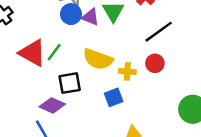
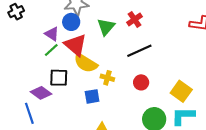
purple triangle: (90, 17) -> (52, 34), moved
red triangle: (32, 53) -> (75, 45), moved
red circle: (155, 63) -> (141, 82), moved

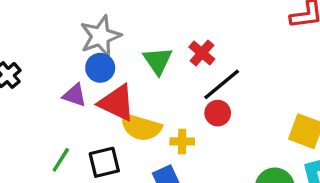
red cross: (135, 19) -> (202, 53), moved
green line: (51, 50) -> (61, 160), moved
red circle: (141, 82) -> (218, 113), moved

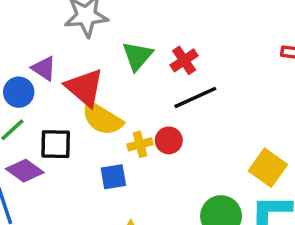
blue circle: (100, 68) -> (19, 92), moved
red circle: (218, 113) -> (169, 140), moved
yellow cross: (182, 141) -> (140, 144), turned -30

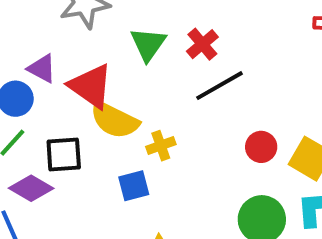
red circle: (169, 140) -> (261, 147), moved

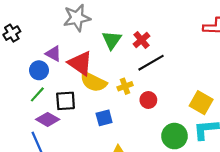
yellow cross: (161, 146) -> (125, 86), moved
red circle: (261, 147) -> (148, 100), moved

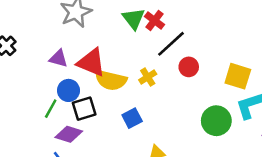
green triangle: (112, 40) -> (134, 19), moved
blue circle: (39, 70) -> (68, 90), moved
red circle: (148, 100) -> (189, 67), moved

